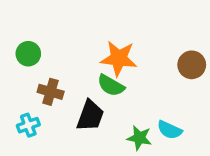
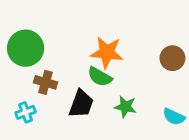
green circle: (28, 54) -> (26, 48), size x1.6
cyan semicircle: (170, 130) -> (174, 117), moved
green star: (139, 138) -> (125, 107), moved

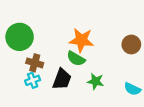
cyan cross: (26, 112) -> (33, 80), moved

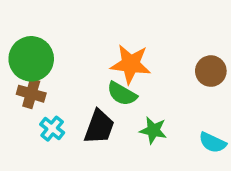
brown cross: (35, 63) -> (31, 94), moved
cyan cross: (33, 80) -> (52, 129), turned -32

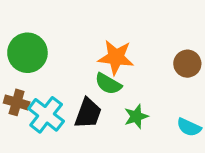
brown cross: (31, 94) -> (17, 102), moved
cyan cross: (52, 129) -> (46, 115), size x1.6
green star: (153, 130) -> (136, 116), turned -30

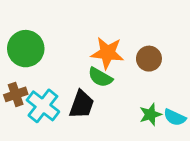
brown circle: (187, 64) -> (149, 59), moved
brown cross: (17, 102) -> (16, 94), turned -35
green star: (136, 116) -> (150, 114), moved

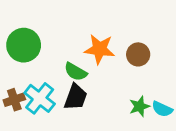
green semicircle: (100, 77) -> (76, 72), moved
brown cross: (16, 94) -> (14, 100), moved

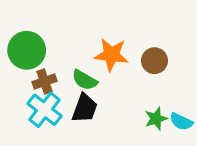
brown cross: (14, 100) -> (44, 81), moved

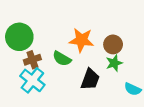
black trapezoid: (85, 108) -> (90, 79), moved
green star: (156, 119) -> (114, 63), moved

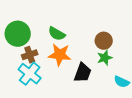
orange star: (81, 40) -> (60, 55), moved
green semicircle: (62, 59) -> (57, 34), moved

